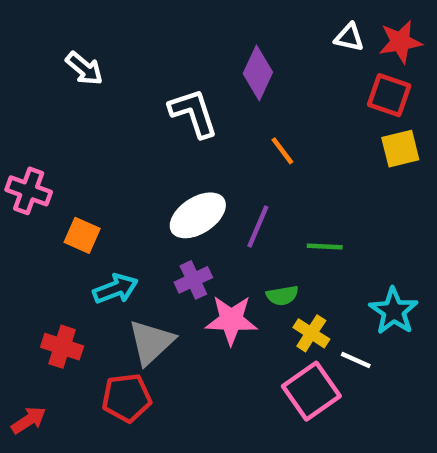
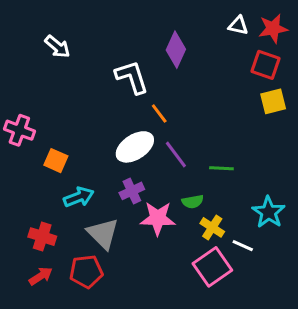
orange line: (282, 151) -> (159, 113), moved
purple line: (258, 226) -> (176, 154), turned -60
gray triangle: (151, 342) -> (103, 233), turned -32
red arrow: (29, 420) -> (41, 276), moved

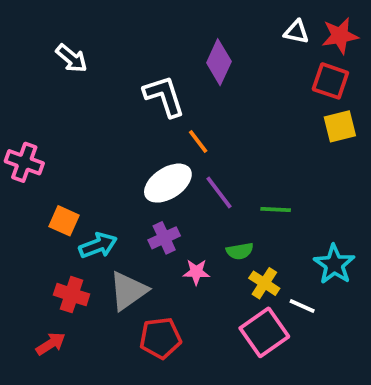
orange square: (56, 161) -> (64, 221), moved
pink star: (158, 218) -> (196, 272), size x0.6
gray triangle: (103, 233) -> (128, 291), turned 40
red cross: (42, 237) -> (72, 295), moved
red pentagon: (86, 271) -> (160, 338), moved

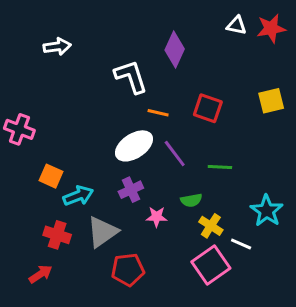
white arrow: (72, 58) -> (57, 46), turned -48
red square: (330, 81) -> (208, 108), moved
orange line: (198, 141) -> (158, 113), turned -40

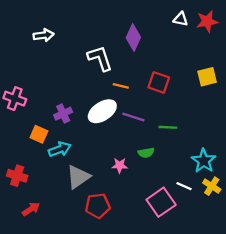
purple line: (175, 154) -> (133, 117), turned -35
purple cross: (131, 190) -> (63, 114), moved
yellow cross: (211, 226) -> (212, 186), moved
red cross: (57, 235) -> (17, 176), moved

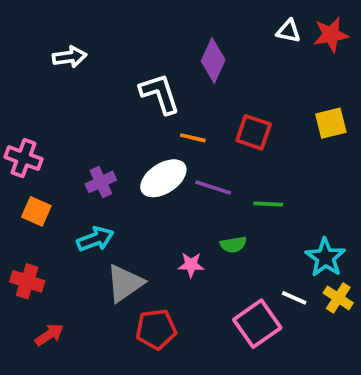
orange square: (39, 134) -> (36, 211), moved

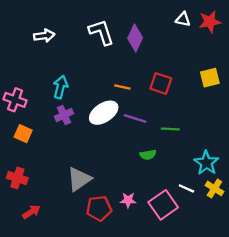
white L-shape: (160, 94) -> (101, 32), moved
cyan arrow: (95, 239) -> (60, 87), moved, turned -55
pink star: (191, 265) -> (128, 200), moved

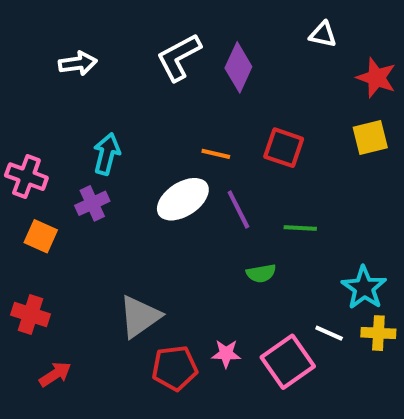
red star: (210, 22) -> (376, 78), moved, turned 30
white L-shape: (101, 32) -> (179, 57), turned -100
purple cross: (64, 115) -> (92, 203), moved
purple line: (135, 118) -> (238, 210), turned 45
yellow cross: (214, 188) -> (378, 333), turned -30

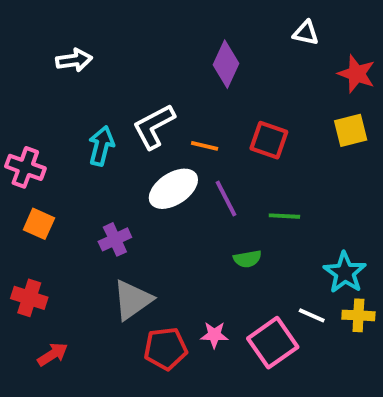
white L-shape: (179, 57) -> (154, 126), moved
purple cross: (92, 203) -> (115, 239), moved

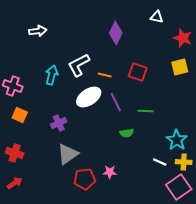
pink square: (273, 343) -> (179, 187), moved
red arrow: (53, 354) -> (15, 183), moved

